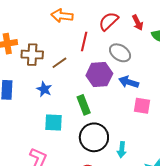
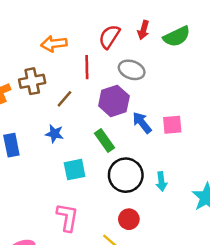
red arrow: (138, 23) -> (143, 30), turned 56
brown cross: (32, 55) -> (32, 81), moved
blue arrow: (129, 82) -> (142, 123), moved, turned 48

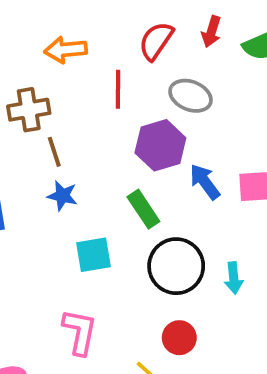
brown line: (64, 99) -> (54, 152), moved, turned -60

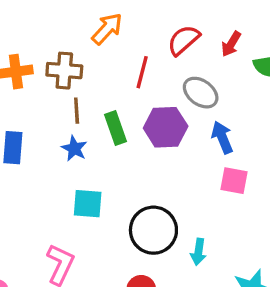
orange arrow: (66, 50) -> (107, 29), turned 124
blue arrow: (205, 182) -> (222, 137), moved
green rectangle: (143, 209) -> (116, 128), moved

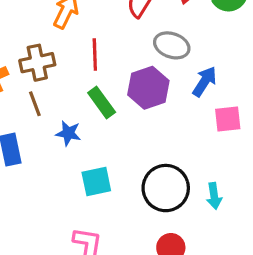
red line: (142, 72) -> (95, 55), moved
brown line: (77, 111) -> (35, 104), moved
blue arrow: (222, 137) -> (205, 82), turned 72

